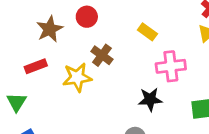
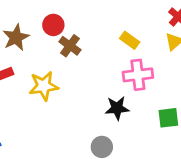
yellow rectangle: (147, 32) -> (130, 40), moved
brown cross: (102, 55) -> (70, 46), moved

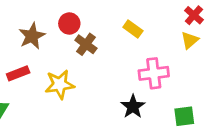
yellow rectangle: (130, 40) -> (133, 29), moved
black star: (117, 108) -> (133, 107), turned -30

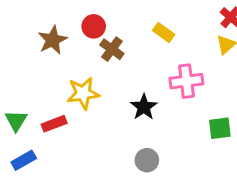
red rectangle: (18, 73) -> (54, 124), moved
black star: (133, 107) -> (144, 107), moved

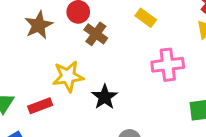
black star: (144, 107) -> (105, 97), moved

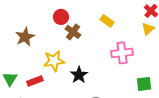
brown star: (39, 25) -> (25, 37), moved

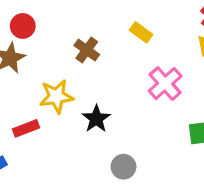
red circle: (61, 17) -> (23, 26), moved
pink cross: (122, 53) -> (165, 84), turned -35

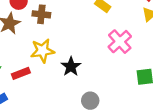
brown cross: (87, 50) -> (41, 14), moved, turned -30

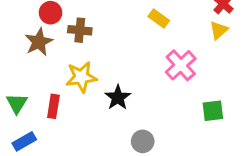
red rectangle: (21, 73) -> (53, 106), turned -60

